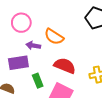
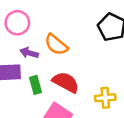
green rectangle: (38, 81) -> (35, 85), moved

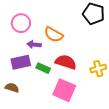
green rectangle: (35, 85) -> (43, 68), turned -40

